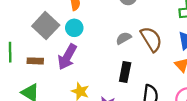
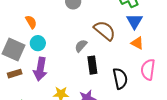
gray semicircle: (124, 38) -> (81, 46), moved
brown rectangle: (35, 61) -> (15, 74), moved

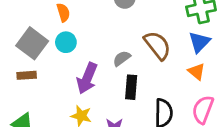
purple arrow: (40, 69) -> (87, 78), moved

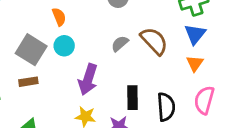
gray semicircle: (122, 58) -> (120, 44), moved
orange triangle: (197, 72) -> (195, 63), turned 30
black rectangle: (131, 87) -> (132, 98), moved

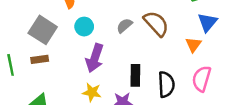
blue triangle: (195, 34) -> (207, 22), moved
cyan circle: (64, 46) -> (84, 27), moved

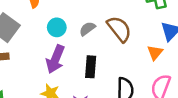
cyan circle: (84, 27) -> (57, 27), moved
black rectangle: (135, 75) -> (91, 67), moved

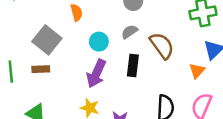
gray semicircle: (87, 29) -> (129, 32), moved
black rectangle: (91, 67) -> (133, 65), moved

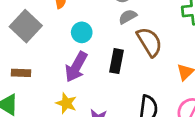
gray semicircle: (129, 32) -> (128, 17), moved
brown rectangle: (41, 69) -> (21, 73), moved

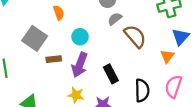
black rectangle: (116, 61) -> (111, 74), moved, turned -30
brown rectangle: (21, 73) -> (54, 59), moved

